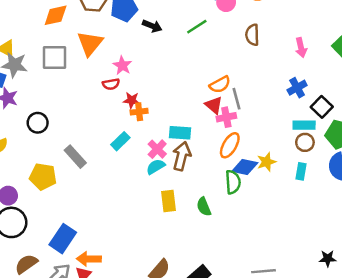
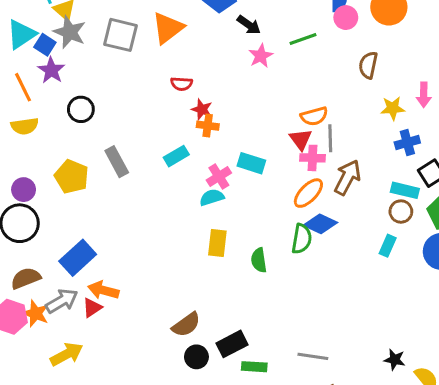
pink star: (122, 65) -> (261, 56), moved
brown arrow: (182, 156) -> (347, 177), moved
yellow star: (266, 162) -> (393, 108), moved

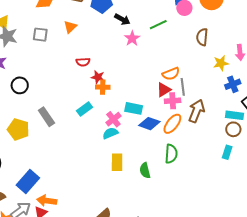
orange triangle: (168, 28) -> (70, 27), size x0.6
gray square: (121, 35) -> (40, 35), size x0.7
red triangle: (301, 139) -> (164, 90), turned 42
blue diamond: (320, 224) -> (149, 124), moved

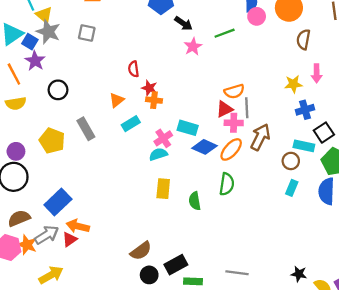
orange triangle: (70, 27) -> (117, 100), moved
brown semicircle: (202, 37) -> (303, 39), moved
red semicircle: (83, 62) -> (134, 69), turned 80
brown circle: (233, 129) -> (291, 161), moved

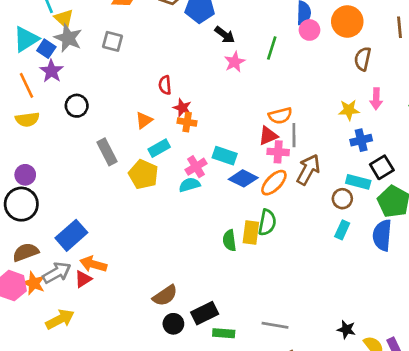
green line: (225, 33) -> (272, 48), turned -54
yellow pentagon: (52, 141) -> (143, 174), moved
yellow rectangle: (163, 189) -> (251, 232), moved

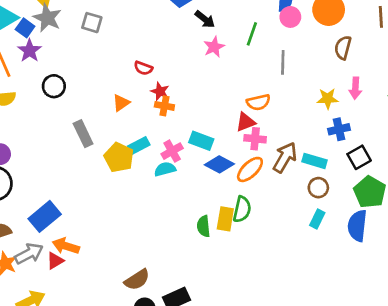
red semicircle: (165, 85) -> (143, 68), turned -66
gray line: (294, 135) -> (283, 62), moved
cyan rectangle: (159, 148) -> (139, 146), moved
cyan rectangle: (358, 182) -> (315, 161), moved

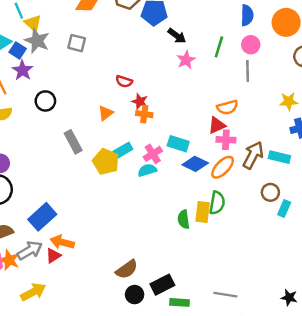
pink circle: (290, 17) -> (251, 45), moved
brown circle: (318, 188) -> (270, 192), moved

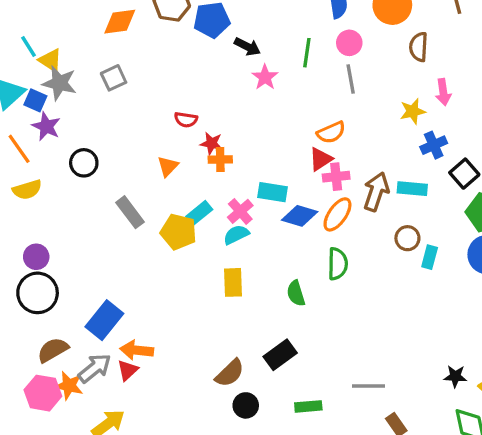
gray square: (77, 43) -> (114, 78), turned -30
yellow rectangle: (203, 212) -> (233, 282), moved
black rectangle: (162, 285) -> (280, 355), moved

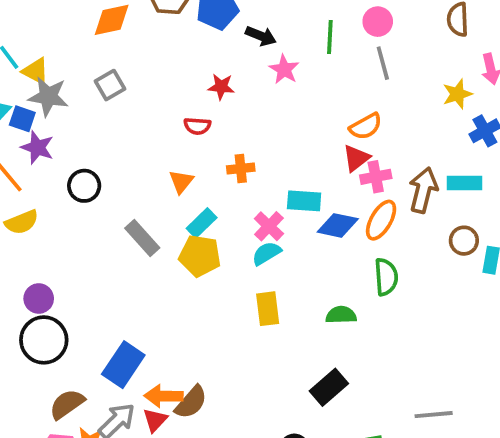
red star: (211, 143) -> (221, 87), moved
cyan rectangle: (199, 213) -> (202, 223), moved
green semicircle: (296, 293) -> (341, 315), turned 110
brown semicircle: (230, 373) -> (191, 402), moved

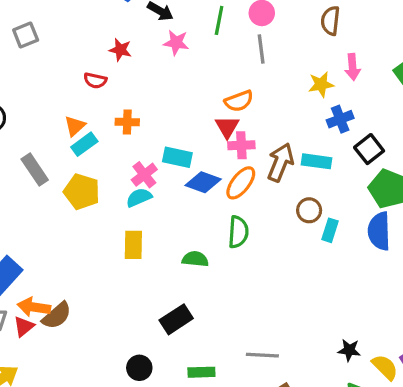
pink star: (284, 69) -> (176, 43), turned -30
red triangle: (356, 158) -> (227, 127), turned -30
cyan rectangle: (202, 223) -> (84, 144), moved

